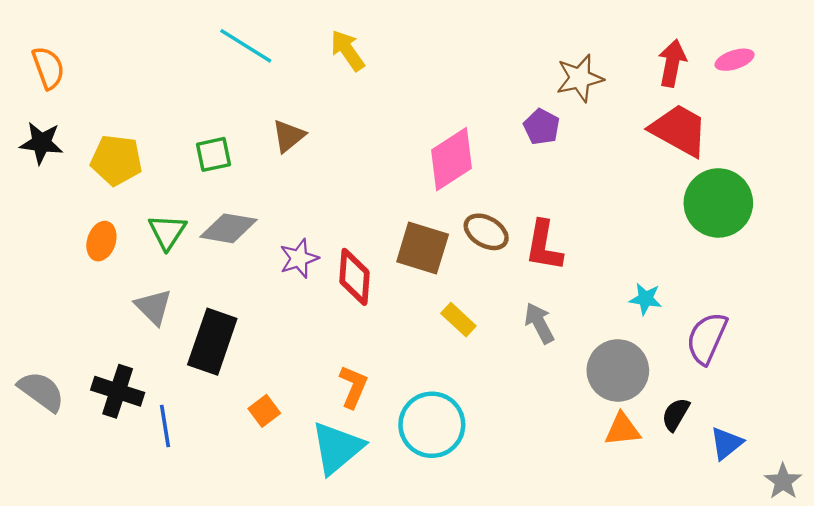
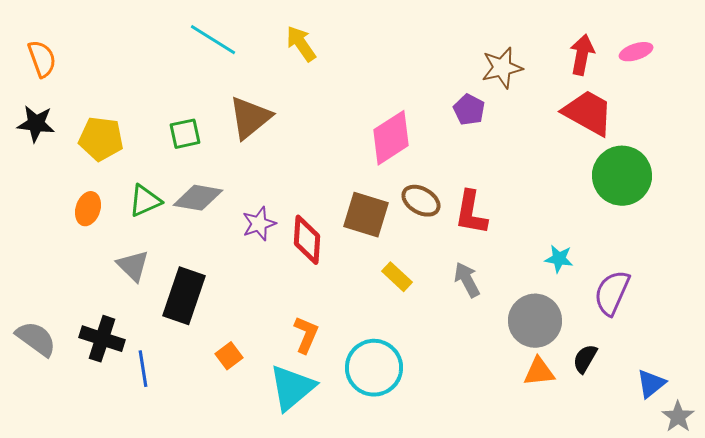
brown triangle: (289, 136) -> (250, 118), size x1.5
green triangle: (167, 232) -> (145, 201), turned 33
blue triangle: (726, 443) -> (651, 384), moved

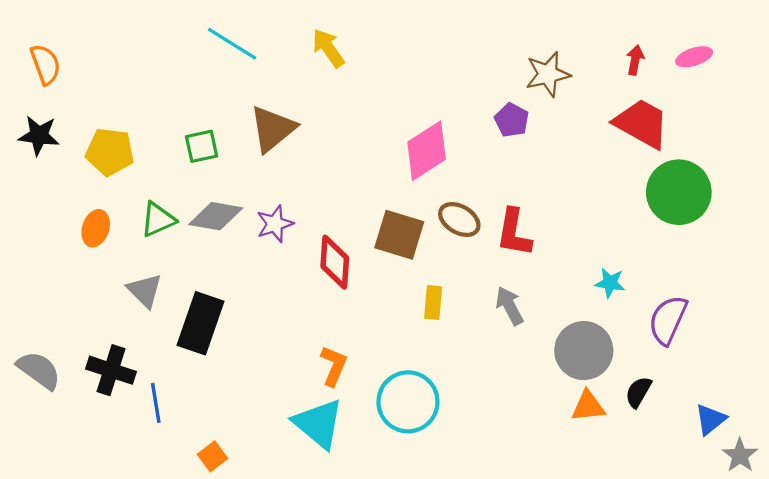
red arrow: (582, 55) -> (635, 60), size x0.7
purple star: (259, 224) -> (275, 224), moved
yellow rectangle: (397, 277) -> (433, 302), turned 52
orange square: (229, 356) -> (213, 456), moved
cyan triangle: (292, 388) -> (318, 424), turned -40

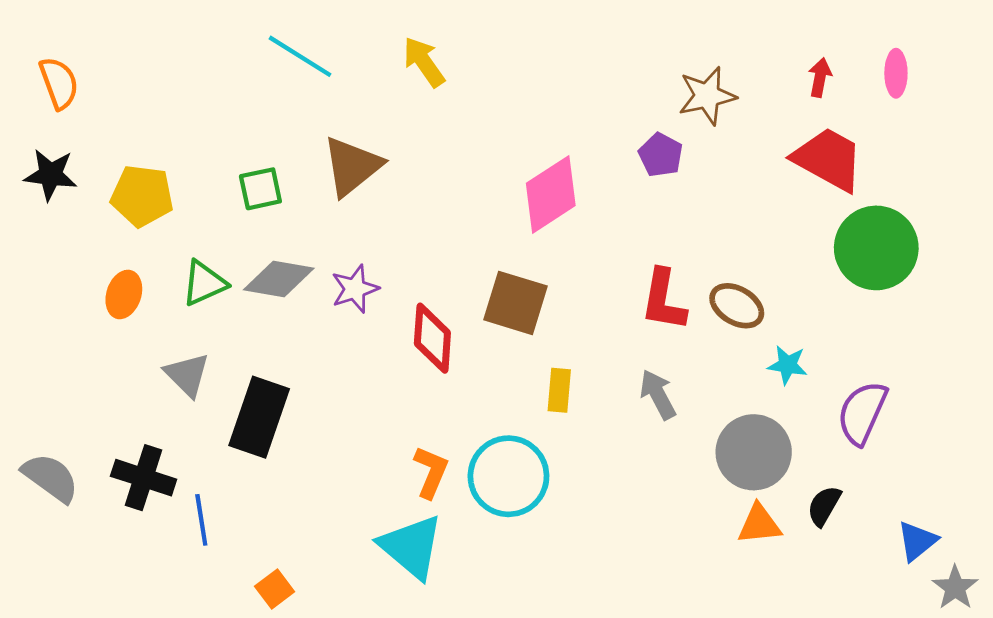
pink ellipse: (694, 57) -> (896, 73), turned -72
brown ellipse: (459, 219) -> (737, 306), moved
cyan circle: (408, 402) -> (508, 476), moved

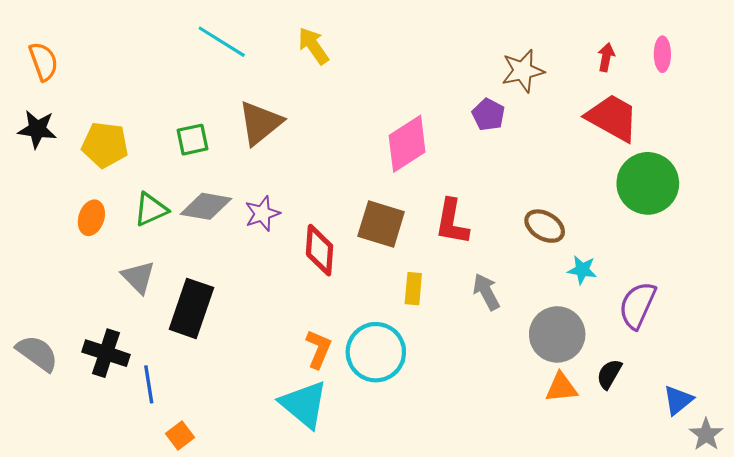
red L-shape: (663, 300) -> (452, 222), moved
orange square: (275, 589) -> (180, 436), moved

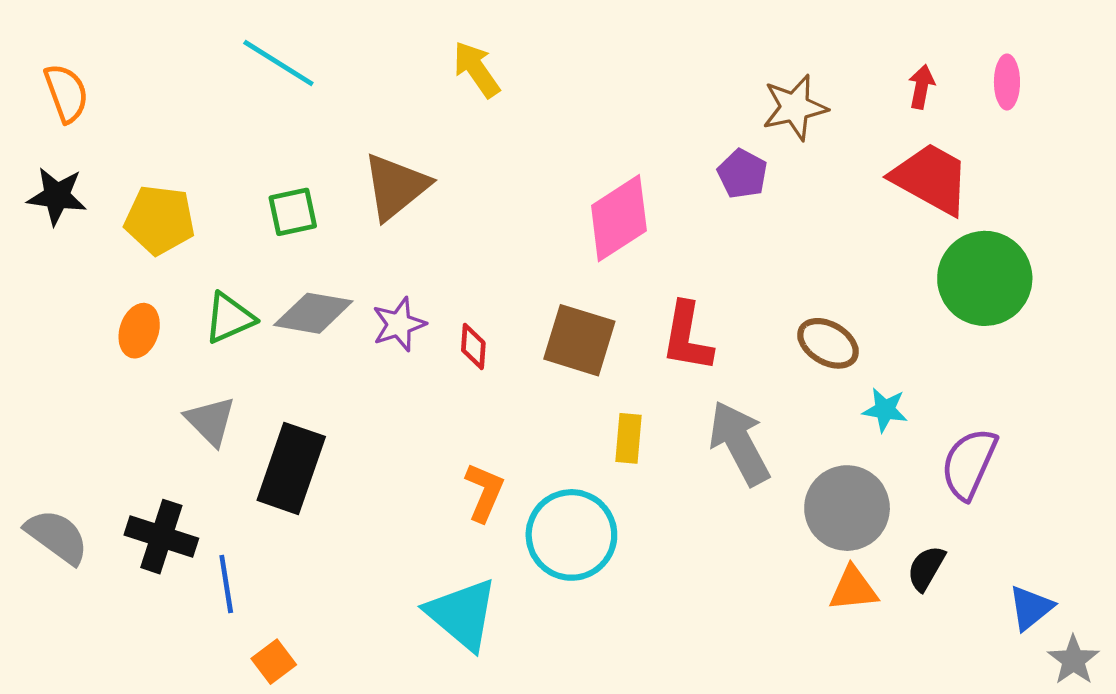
cyan line: (222, 42) -> (278, 63), moved
red diamond: (320, 250) -> (473, 346), moved, size x0.6
gray arrow: (486, 292) -> (739, 443), size x1.5
orange L-shape: (319, 349) -> (484, 492), moved

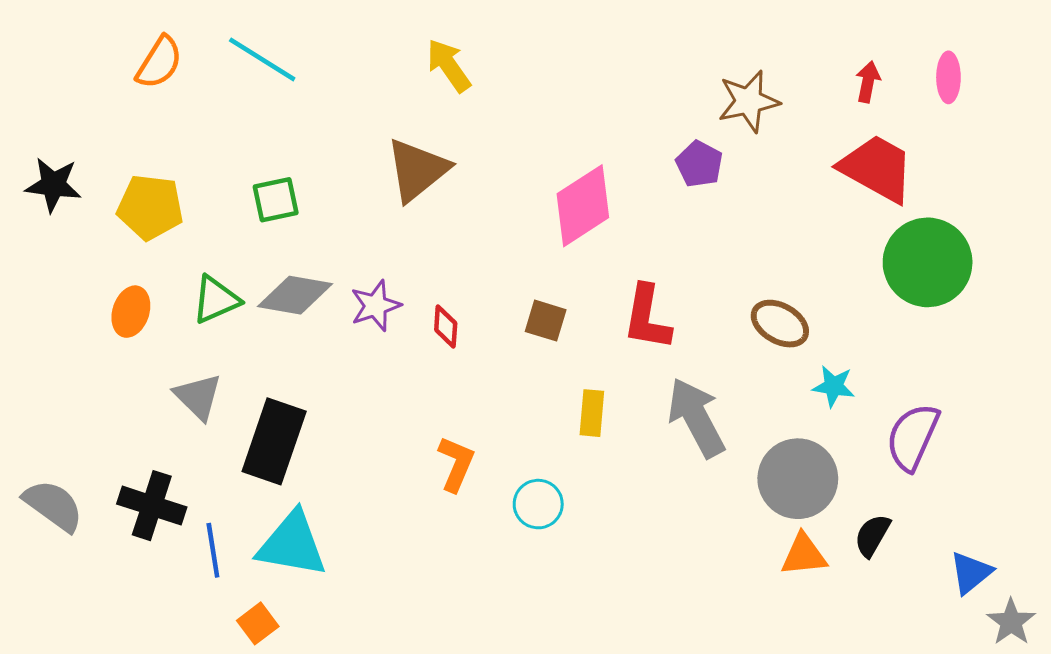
orange semicircle: (66, 93) -> (159, 62), moved, turned 52
brown triangle: (396, 187) -> (417, 170), moved
brown square: (579, 340) -> (546, 321), size x0.6
cyan circle: (571, 535) -> (538, 504), size x0.6
cyan triangle: (462, 614) -> (292, 544), moved, turned -30

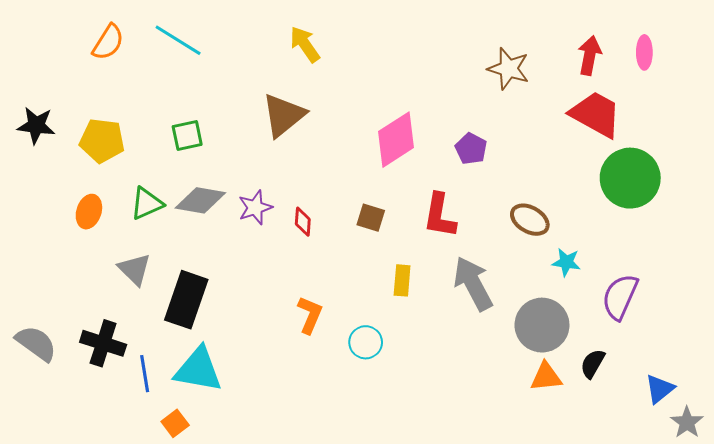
red arrow: (868, 82) -> (590, 55), size x1.4
brown star: (749, 101) -> (509, 69), turned 30
purple pentagon: (699, 164) -> (471, 149), moved

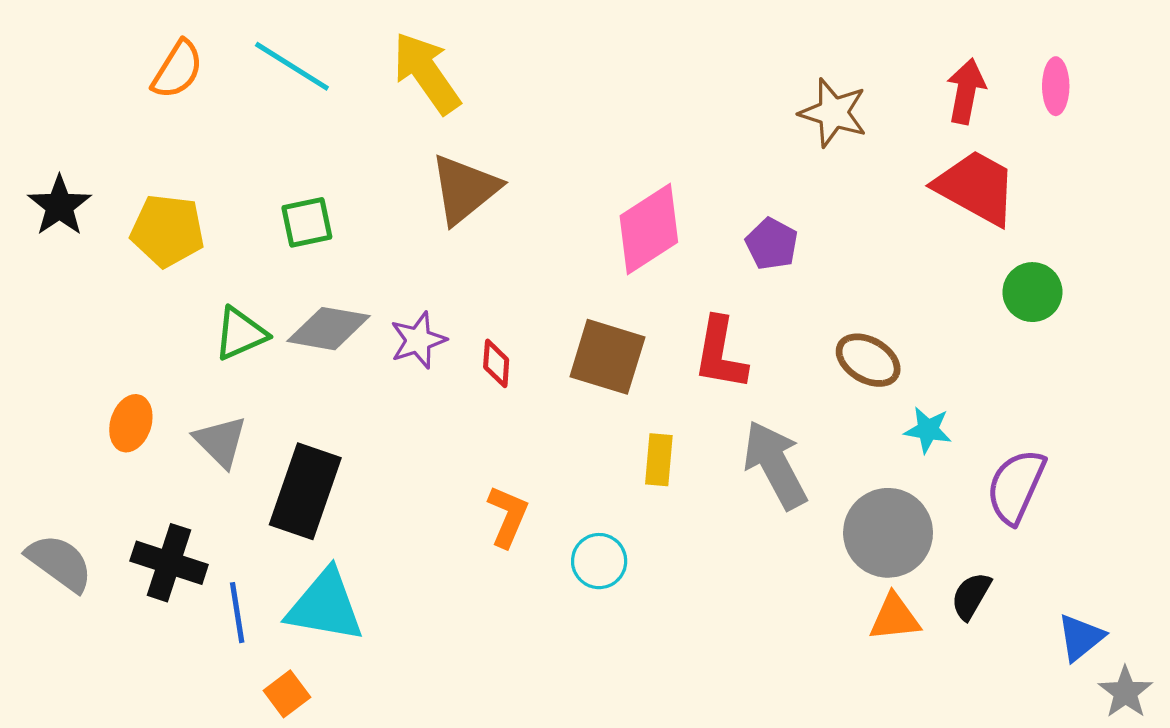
yellow arrow: (305, 44) -> (426, 73), moved, size x1.4
black star: (36, 125) -> (59, 206), turned 30
green circle: (630, 178) -> (1032, 292), size x0.6
orange ellipse: (89, 212) -> (131, 423), moved
brown square: (371, 218) -> (607, 357), size x1.6

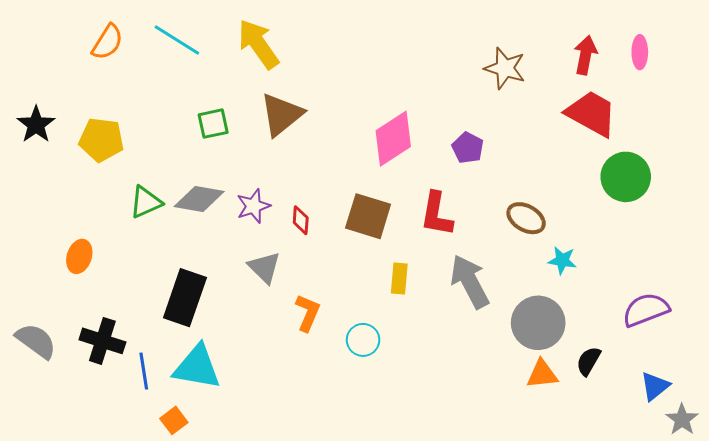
green square: (307, 222) -> (213, 124), moved
green circle: (1032, 292) -> (626, 177), size x1.4
gray triangle: (221, 442) -> (264, 267), moved
purple semicircle: (1016, 486) -> (646, 310), moved, turned 45

